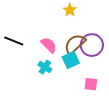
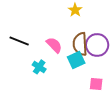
brown semicircle: (75, 44) -> (80, 44), turned -50
cyan cross: (45, 67) -> (39, 67), moved

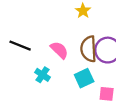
cyan square: (76, 60) -> (84, 78), moved

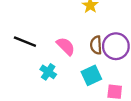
brown semicircle: (89, 49) -> (96, 45), size x0.7

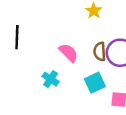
black line: (25, 42) -> (17, 37), moved, turned 70

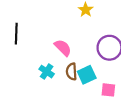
brown semicircle: (100, 52) -> (72, 72), moved

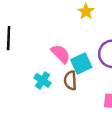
cyan square: (87, 75) -> (81, 63), moved

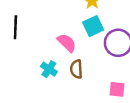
cyan square: (81, 63) -> (93, 26), moved

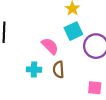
cyan cross: (49, 69) -> (34, 70), turned -32

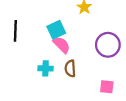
cyan square: (73, 31) -> (56, 30), moved

